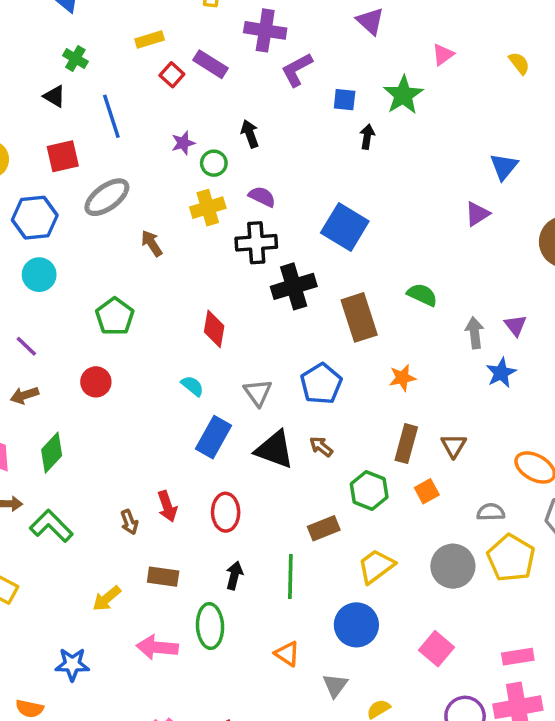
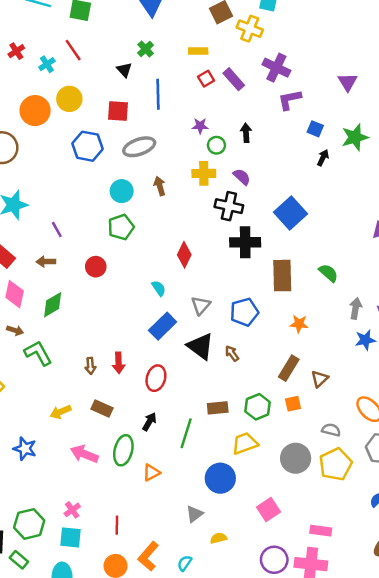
cyan circle: (39, 275) -> (122, 191), moved
green hexagon: (369, 491) -> (258, 407), moved
orange triangle: (287, 654) -> (151, 473), moved, turned 42

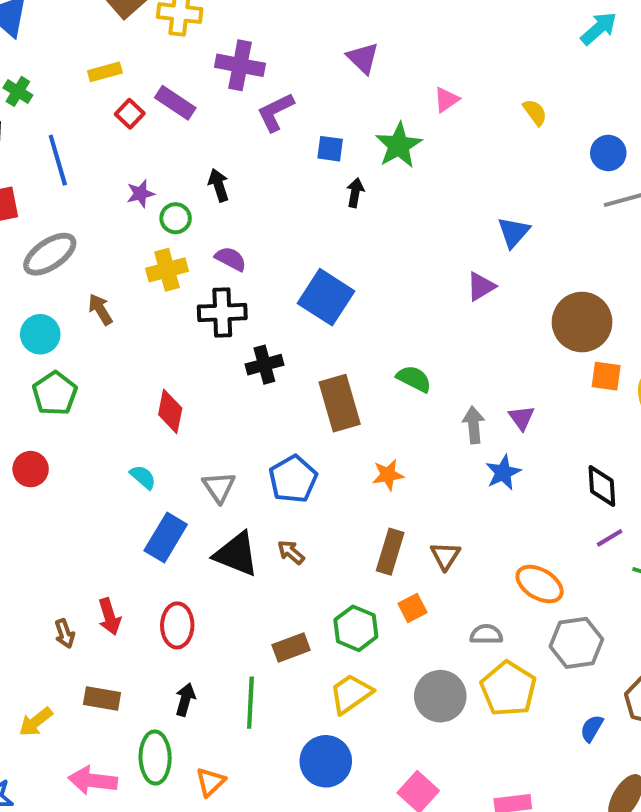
black cross: (245, 242) -> (264, 365), size x0.7

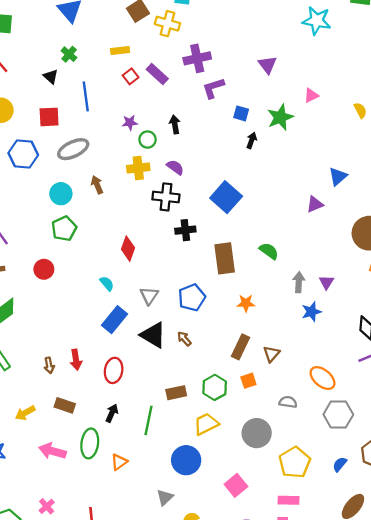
purple cross: (240, 65) -> (197, 58), turned -32
yellow pentagon: (508, 689) -> (295, 462), moved

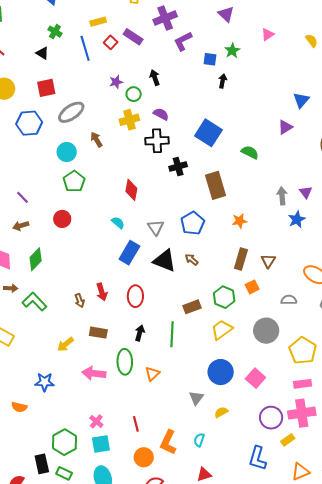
blue line: (86, 96) -> (85, 48), moved
green star: (280, 117) -> (232, 51), moved, size x0.7
green semicircle: (269, 251) -> (250, 152), moved
blue circle: (186, 460) -> (221, 372), moved

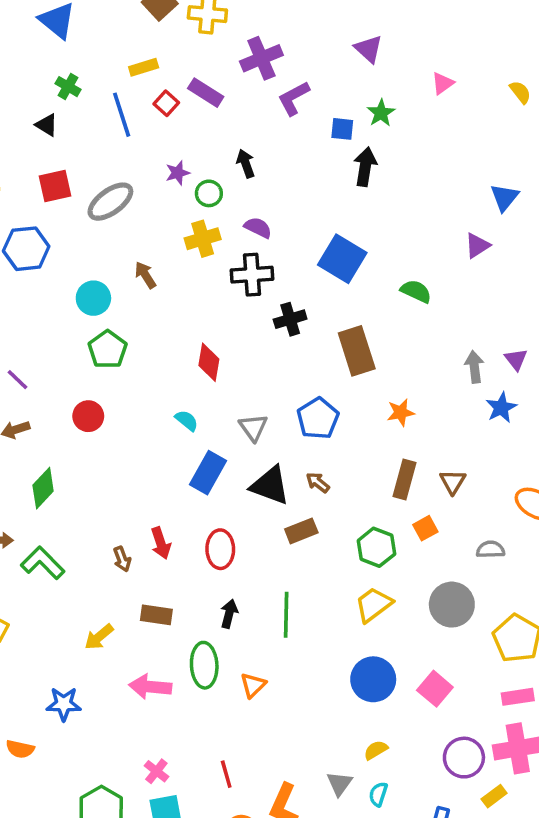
black arrow: (223, 81) -> (365, 167), size x1.5
gray ellipse: (71, 112) -> (110, 202), moved
brown rectangle: (192, 307) -> (301, 531), moved
gray triangle: (196, 398) -> (339, 783), moved
cyan semicircle: (199, 440) -> (378, 794), moved

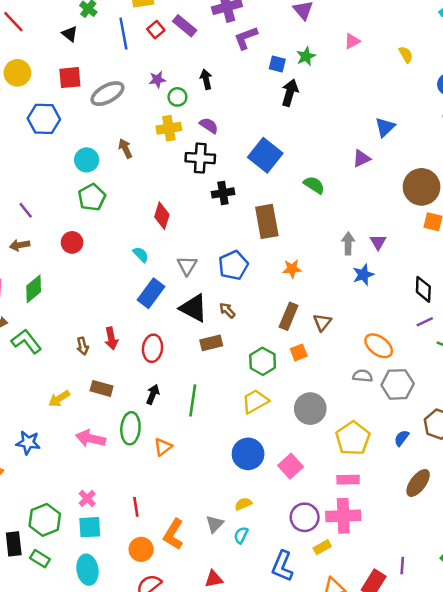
gray semicircle: (491, 549) -> (363, 376), moved

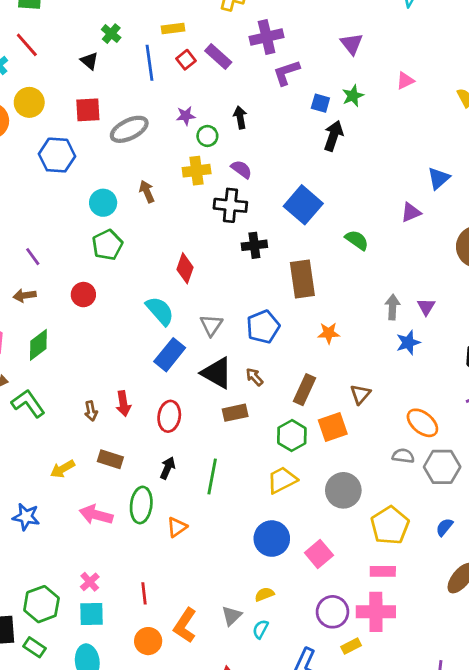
cyan semicircle: (141, 255) -> (160, 311), size x1.6
brown rectangle: (289, 316) -> (304, 390), moved
orange square: (299, 352) -> (333, 427), size x1.5

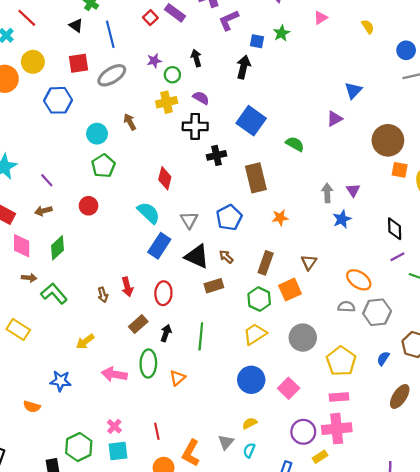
blue line: (149, 63) -> (110, 34), moved
black arrow: (333, 136) -> (243, 67), moved
brown rectangle: (110, 459) -> (138, 324), moved, turned -54

